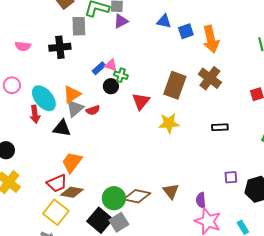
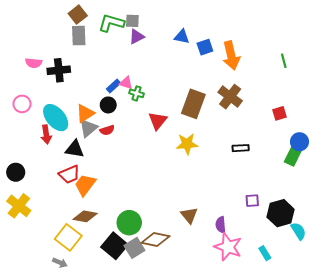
gray rectangle: (79, 26) -> (79, 36), moved
black cross: (60, 47) -> (59, 70), moved
black circle: (111, 86) -> (108, 105), moved
red trapezoid: (57, 183) -> (69, 174), moved
brown diamond: (137, 196) -> (155, 239), moved

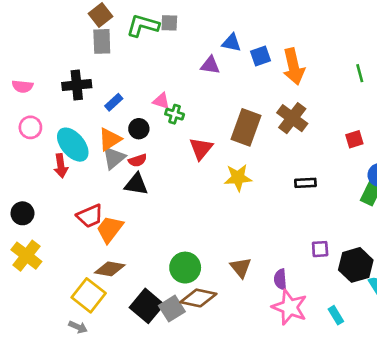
purple triangle: (137, 37) -> (210, 65), moved, turned 35
pink semicircle: (34, 63) -> (22, 86), moved
blue rectangle: (113, 86) -> (114, 102), moved
black triangle: (75, 149) -> (136, 184), moved
green circle: (129, 223) -> (185, 268), moved

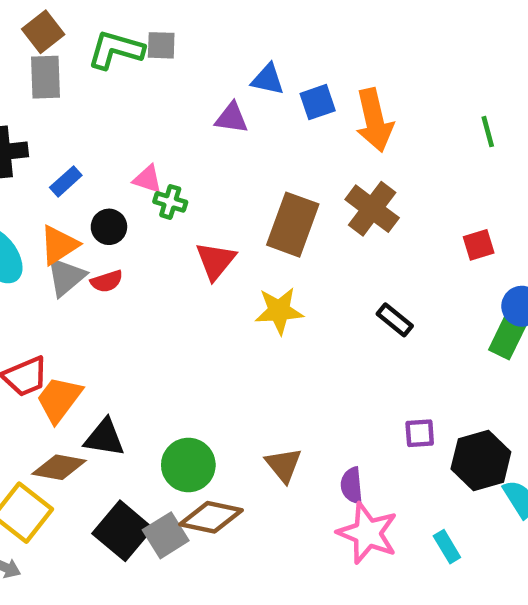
black rectangle: (305, 183) -> (395, 320), turned 42
black triangle: (136, 184) -> (104, 438), moved

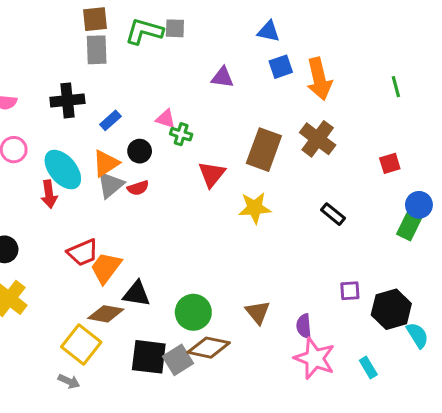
brown square: (43, 32) -> (95, 19), turned 32
blue triangle: (268, 79) -> (269, 31), moved
black square: (123, 531) -> (149, 357), turned -33

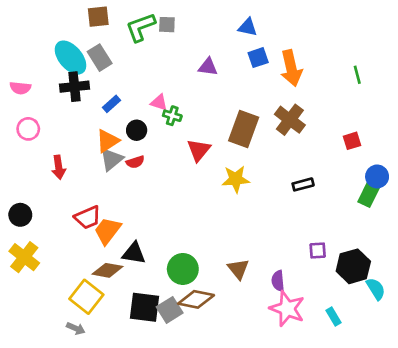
green L-shape: (144, 31) -> (141, 27), turned -36
gray rectangle: (97, 50) -> (100, 58), moved, turned -30
cyan ellipse: (63, 170) -> (71, 58), moved
black rectangle: (333, 214) -> (303, 184), turned -54

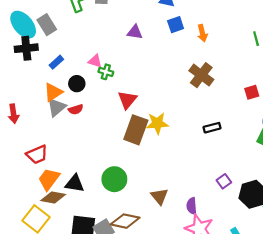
orange arrow: (291, 68) -> (202, 33), size x0.6
brown rectangle: (244, 129) -> (136, 130), moved
orange trapezoid: (108, 231) -> (49, 179), moved
purple square: (318, 250) -> (224, 181), turned -32
green circle: (183, 269) -> (114, 179), moved

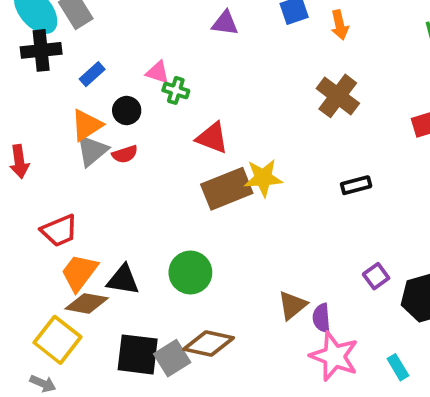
red triangle: (127, 100) -> (212, 138), turned -48
brown rectangle: (136, 130) -> (227, 189), turned 48
brown triangle: (159, 196) -> (292, 305), moved, turned 30

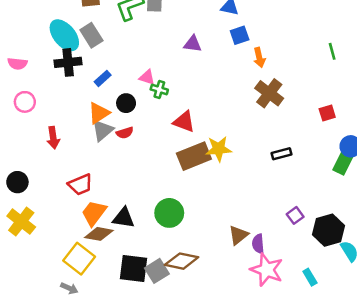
orange arrow: (340, 25) -> (259, 57), moved

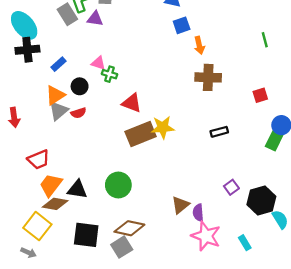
gray rectangle: (91, 35) -> (67, 14), moved
purple triangle: (193, 44) -> (95, 19), moved
brown cross: (269, 93) -> (208, 77), turned -35
gray square: (157, 271) -> (122, 247), moved

